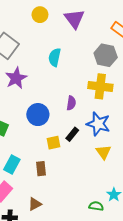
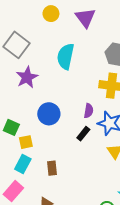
cyan semicircle: (55, 57) -> (66, 56), size x1.4
purple semicircle: (71, 103) -> (89, 111), moved
yellow square: (53, 143) -> (26, 142), moved

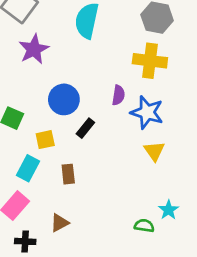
black rectangle: (83, 134) -> (85, 128), moved
yellow square: (26, 142) -> (45, 140), moved

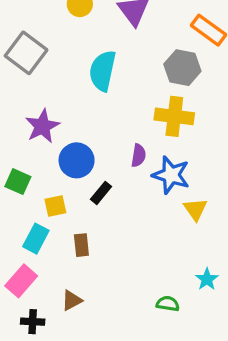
purple star: (34, 49) -> (42, 126), moved
yellow triangle: (154, 151) -> (195, 209), moved
cyan star: (169, 210) -> (207, 279), moved

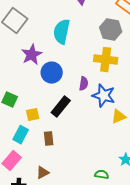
purple star: (42, 126) -> (32, 55), moved
blue circle: (77, 160) -> (52, 73), moved
black rectangle: (101, 193) -> (61, 107), size x1.5
yellow triangle: (195, 209) -> (119, 117), turned 42

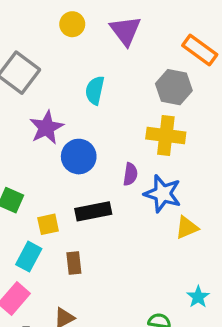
cyan semicircle: (62, 32) -> (95, 90), size x0.7
black rectangle: (61, 107) -> (93, 211), turned 40

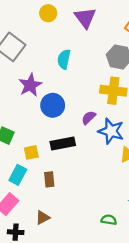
purple semicircle: (130, 174) -> (89, 118), turned -144

